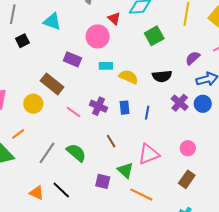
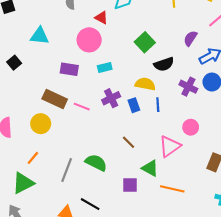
green square: (154, 36) -> (145, 42), moved
yellow semicircle: (129, 77) -> (145, 84), moved
purple cross: (99, 106) -> (111, 98), moved, turned -36
pink line: (74, 112) -> (82, 107), moved
pink circle: (188, 148) -> (191, 127), moved

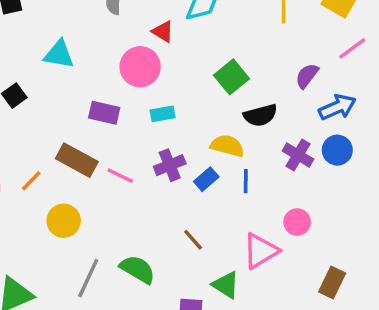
blue rectangle: (134, 105) -> (206, 179), turned 64
yellow circle: (41, 124) -> (64, 221), moved
orange line: (33, 158) -> (31, 181), moved

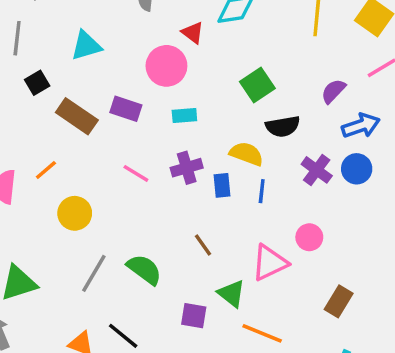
cyan triangle: (59, 54) -> (86, 46), turned -32
brown rectangle: (77, 160) -> (77, 116), moved
blue rectangle: (206, 179) -> (222, 185), turned -60

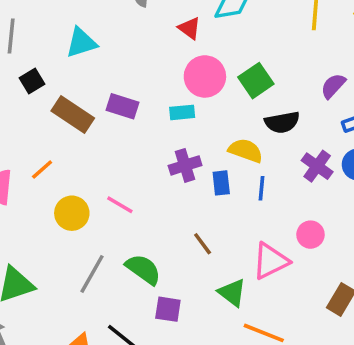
pink circle: (166, 66) -> (205, 76), moved
pink line: (136, 173) -> (120, 205), moved
purple square: (194, 316) -> (168, 309), moved

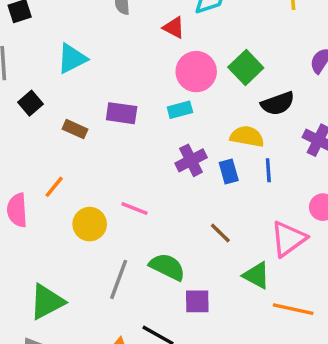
brown rectangle: (73, 115) -> (75, 129), size x0.6

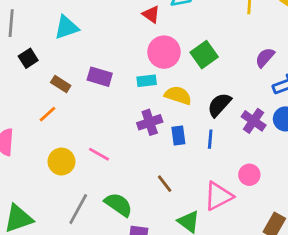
black semicircle: (278, 103) -> (219, 105), moved, turned 144
yellow semicircle: (247, 136) -> (178, 95), moved
orange line: (54, 187) -> (47, 114), moved

